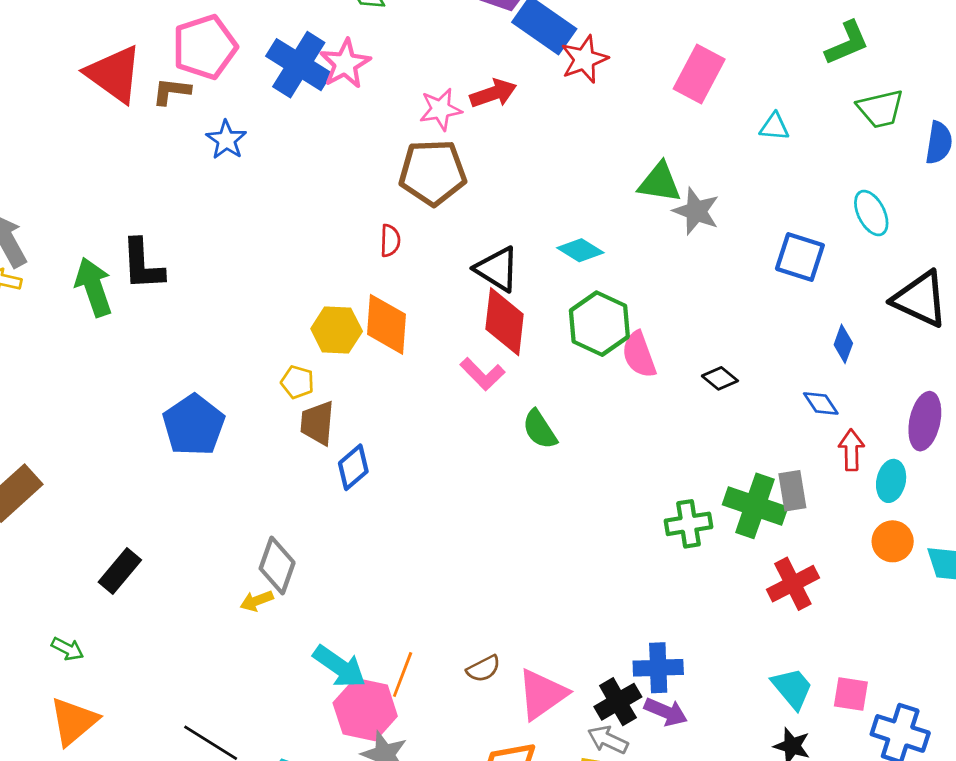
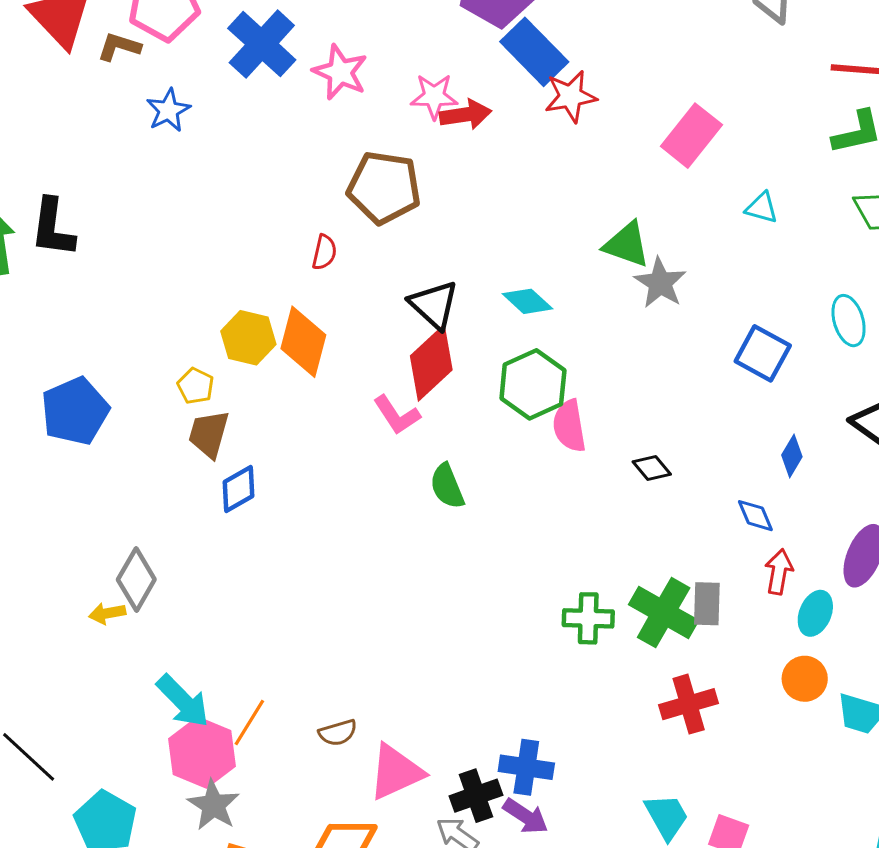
pink star: (345, 64) -> (340, 72), moved, turned -30
pink star: (441, 109) -> (434, 96), moved
red diamond: (505, 322) -> (431, 363), turned 30

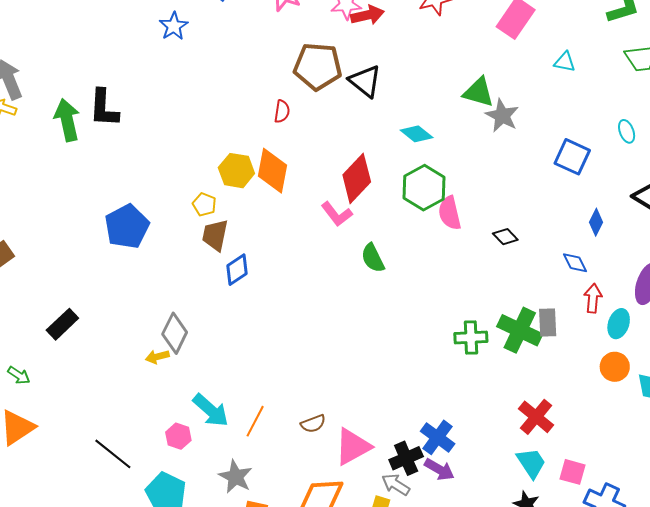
black triangle: (434, 305) -> (365, 81), moved
cyan ellipse: (849, 321) -> (627, 131), size x0.7
red cross: (689, 704) -> (536, 417), moved, turned -30
pink hexagon: (202, 753) -> (178, 436), moved, size x0.6
blue cross: (526, 767) -> (438, 437), turned 32

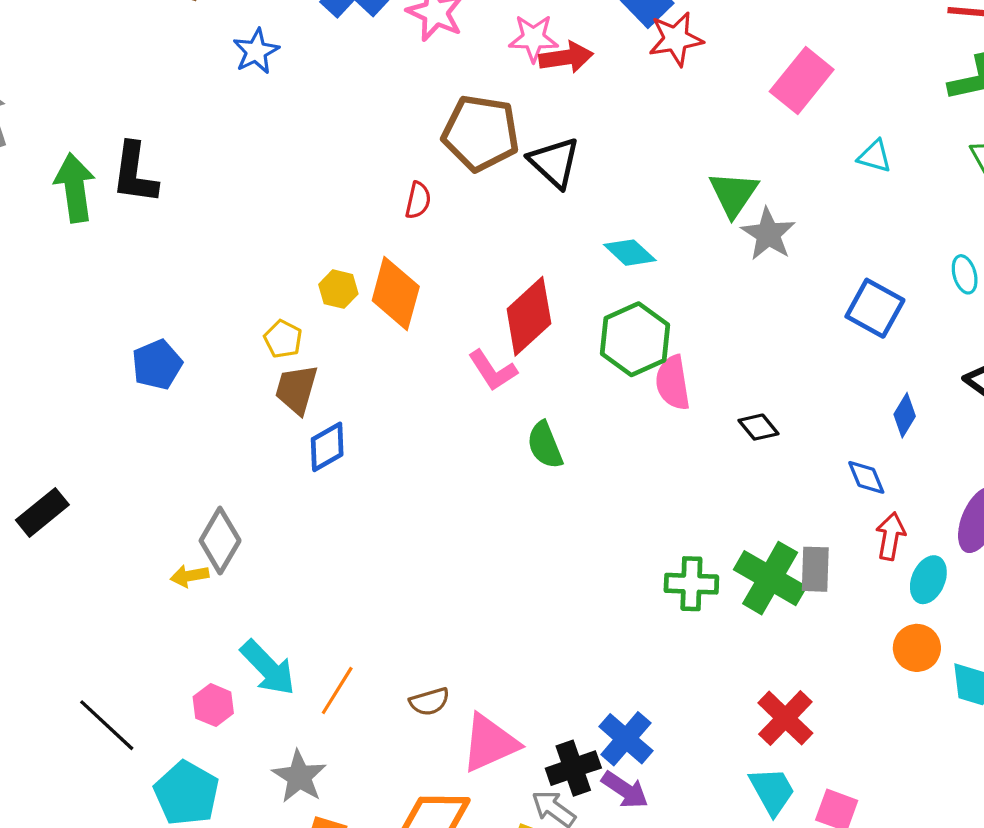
green triangle: (479, 92) -> (734, 194), turned 44
yellow hexagon: (236, 171) -> (338, 289), size x0.7
blue pentagon: (127, 226) -> (157, 365), size x0.7

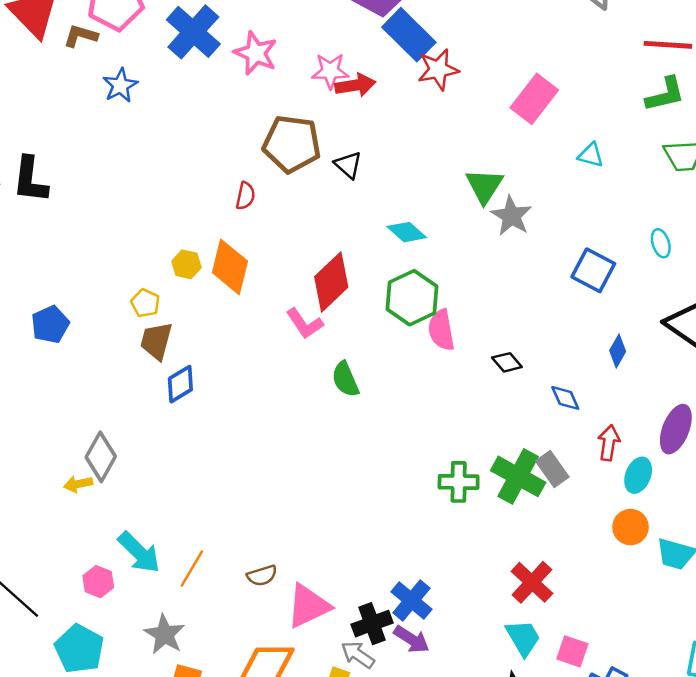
black triangle: (554, 162) -> (348, 165), size x0.7
blue diamond: (866, 477) -> (565, 398), moved
gray rectangle: (815, 569) -> (552, 469), turned -36

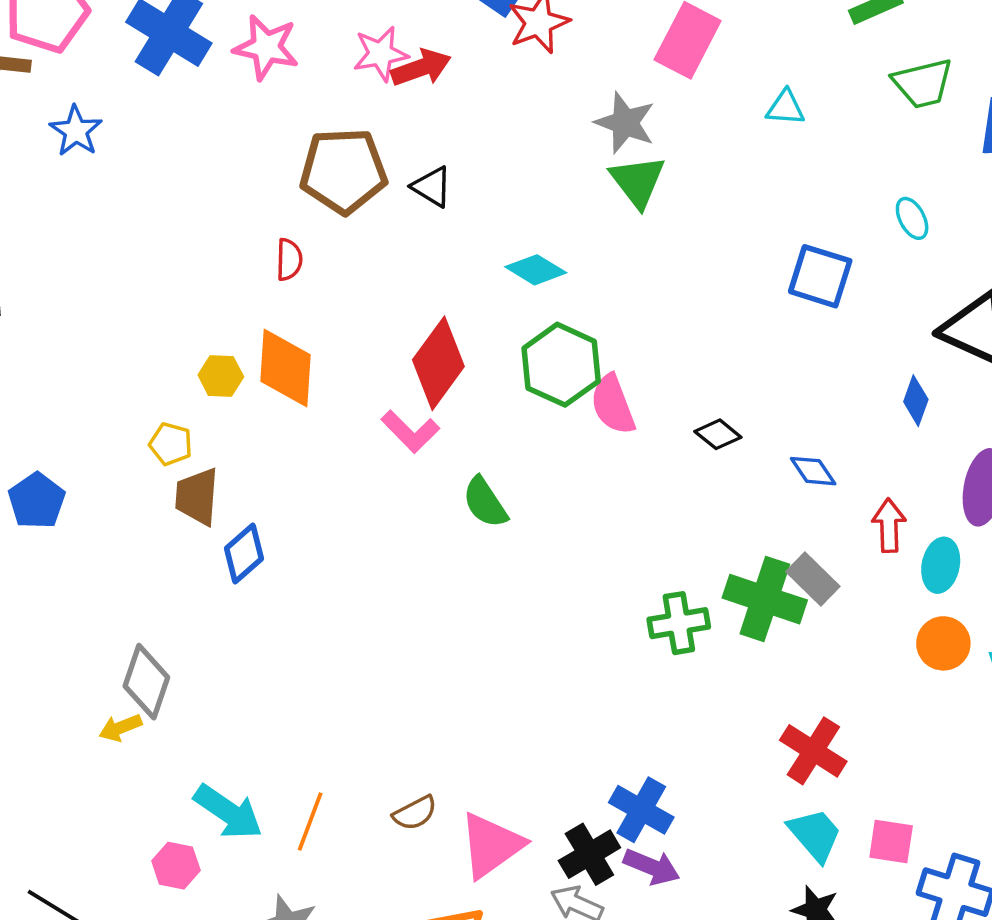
gray star: (511, 216) -> (625, 123), moved
blue diamond: (618, 351) -> (916, 401), moved

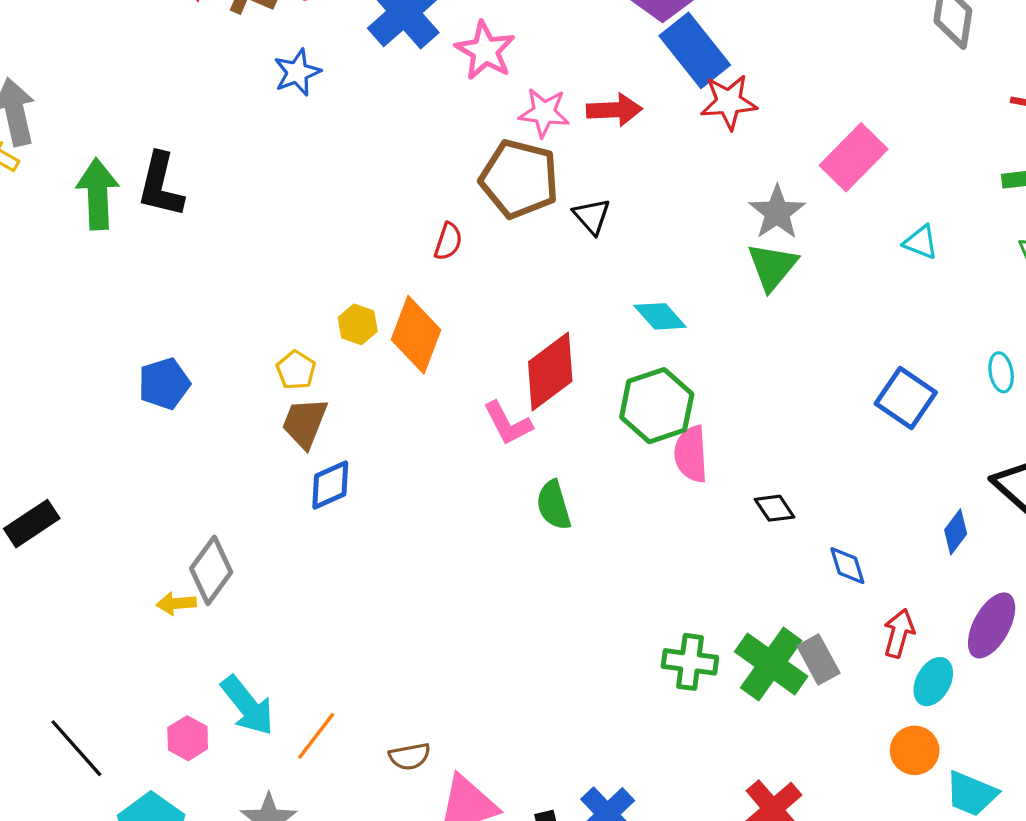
pink star: (381, 54) -> (544, 113), moved

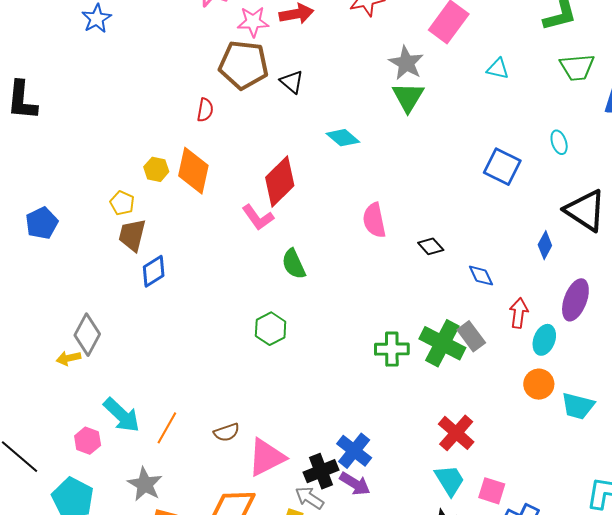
green hexagon: (657, 406) -> (271, 329), moved, size x0.7

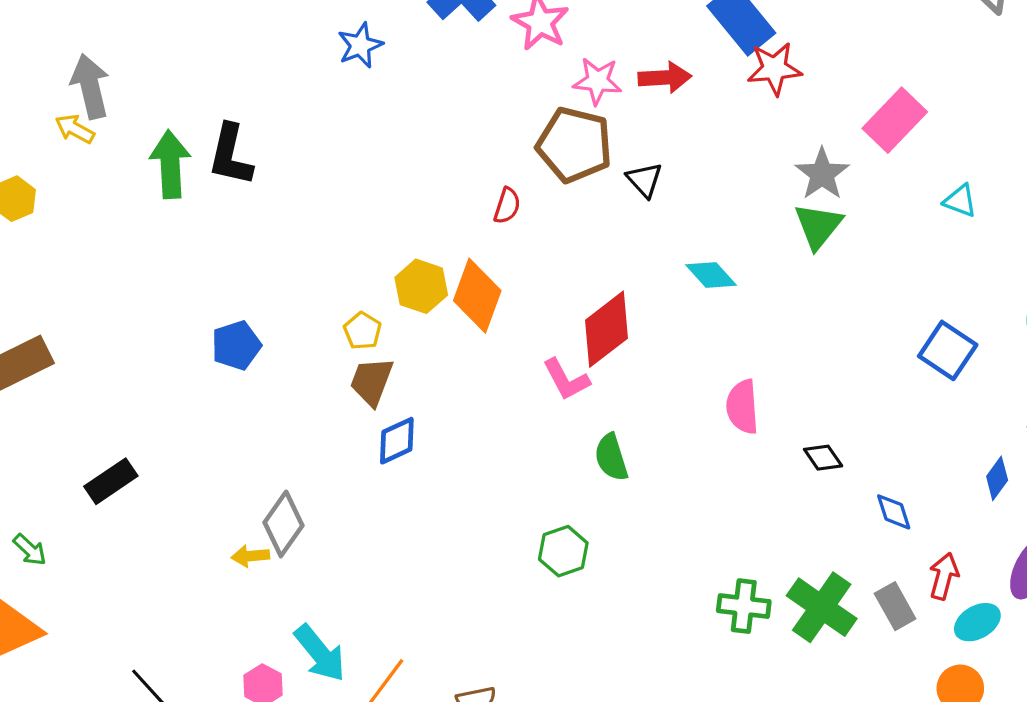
yellow hexagon: (156, 169) -> (421, 286), size x1.4
gray rectangle: (471, 336) -> (895, 606), moved
cyan ellipse: (544, 340) -> (977, 622), turned 32

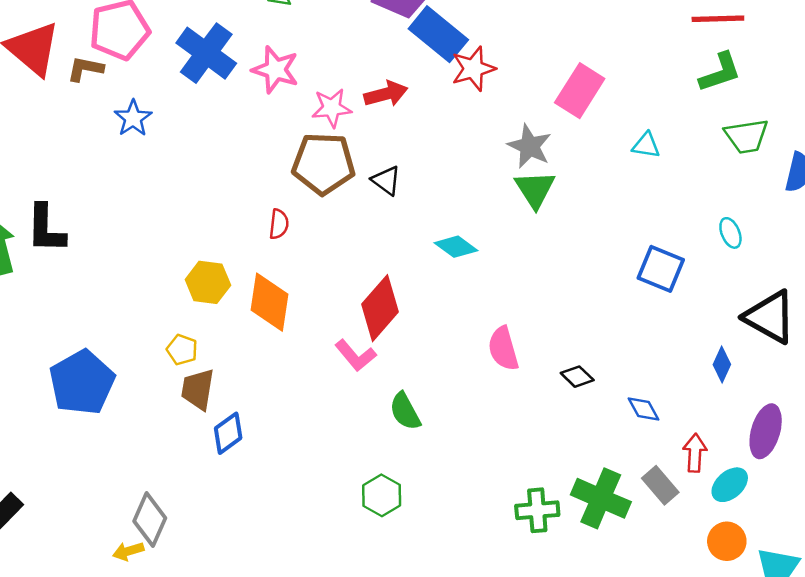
yellow hexagon: (421, 286) -> (208, 282), moved
blue pentagon: (236, 345) -> (82, 382), size x1.6

